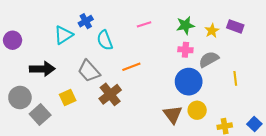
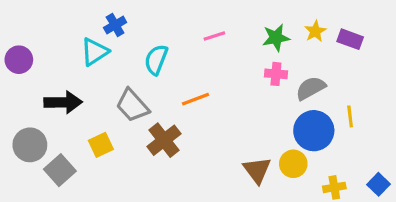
blue cross: (86, 21) -> (115, 25), moved
yellow star: (212, 31) -> (315, 31), moved
cyan semicircle: (105, 40) -> (156, 60), turned 42
blue circle: (189, 82) -> (314, 131), moved

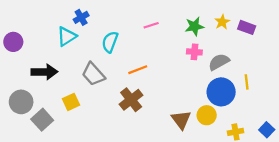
brown cross: (164, 140) -> (131, 100), moved

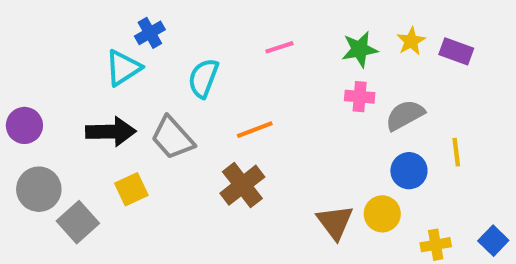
purple circle: (13, 42) -> (24, 125), moved
black arrow: (44, 72) -> (111, 132), moved
blue circle: (221, 92) -> (409, 171), size x0.7

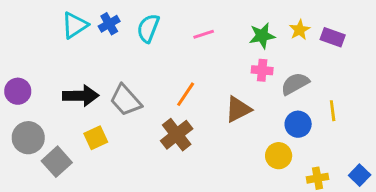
cyan triangle: (123, 68) -> (75, 25), moved
cyan semicircle: (203, 78) -> (148, 28), moved
orange line: (255, 130) -> (186, 94), turned -35
brown triangle: (335, 222) -> (238, 109), moved, turned 40

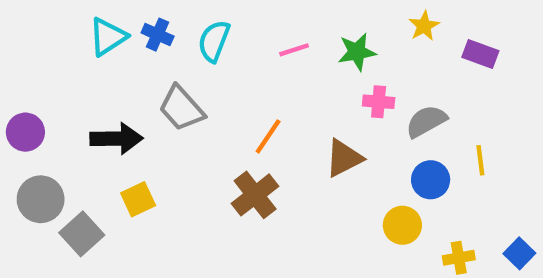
blue cross: (109, 24) -> (158, 35), turned -36
yellow star: (300, 30) -> (424, 26), moved
green star: (262, 36) -> (357, 52), moved
gray trapezoid: (126, 100) -> (181, 108), moved

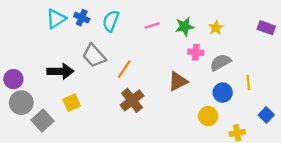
yellow star: (424, 26) -> (216, 28), moved
purple rectangle: (480, 54) -> (266, 28), moved
purple circle: (25, 132) -> (13, 79), moved
orange line: (268, 136) -> (124, 69), moved
blue square: (519, 253) -> (266, 115), moved

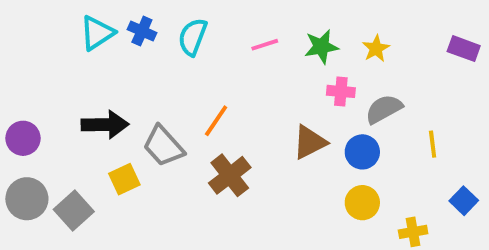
gray trapezoid: (94, 56) -> (163, 146), moved
blue circle: (223, 93) -> (362, 152), moved
gray circle: (21, 103) -> (27, 199), moved

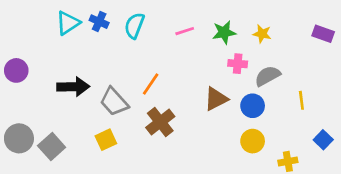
yellow star: (376, 49) -> (262, 34), turned -30
purple circle: (23, 138) -> (16, 70), moved
yellow square: (124, 179) -> (106, 140), moved

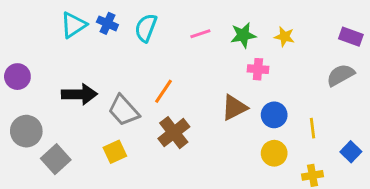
gray semicircle: (268, 76) -> (341, 75), moved
yellow line: (301, 100) -> (313, 128), moved
gray circle: (19, 138) -> (26, 131), moved

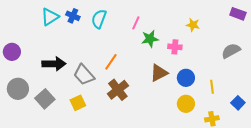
pink line: (200, 34) -> (136, 23), turned -48
green star: (243, 35) -> (150, 39), moved
purple rectangle: (351, 37) -> (238, 14), moved
gray square: (56, 159) -> (45, 99), moved

